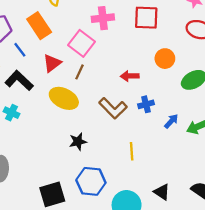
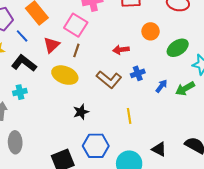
cyan cross: (11, 113) -> (20, 92), turned -32

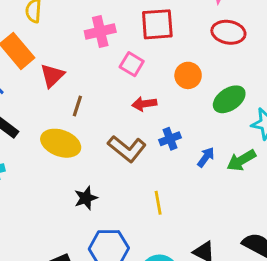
pink square: (76, 25) -> (132, 64), moved, size x0.7
red triangle: (51, 45) -> (52, 76), moved

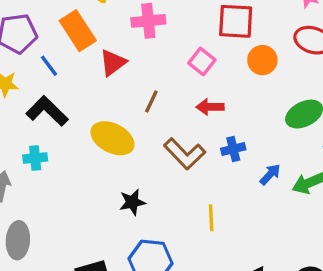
pink cross: (100, 31) -> (148, 21), moved
orange circle: (188, 75) -> (262, 60), moved
brown line: (77, 106) -> (151, 102), moved

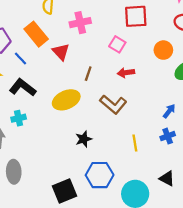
orange circle: (262, 60) -> (163, 50), moved
red triangle: (113, 63) -> (61, 52), turned -30
yellow ellipse: (112, 138) -> (66, 100), turned -44
blue cross: (233, 149) -> (168, 136), moved

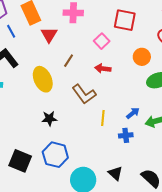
yellow ellipse: (66, 100) -> (43, 79), turned 75
yellow line: (135, 143) -> (103, 118), moved
black square: (65, 191) -> (20, 161), turned 30

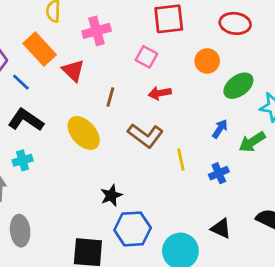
blue arrow: (133, 113) -> (220, 129), moved
black star: (49, 119) -> (111, 195), moved

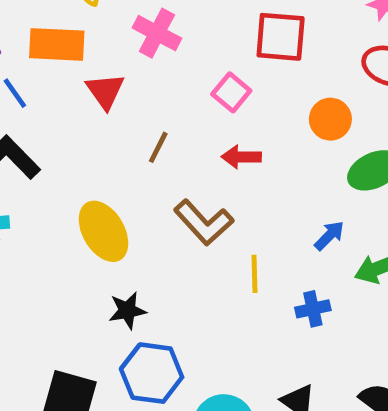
pink cross: (97, 31) -> (157, 33), turned 32
orange rectangle: (40, 49) -> (57, 44), turned -56
yellow ellipse: (84, 133) -> (103, 231), moved

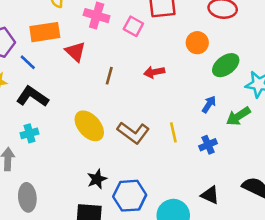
pink square: (231, 92) -> (133, 26), moved
brown L-shape: (204, 222) -> (133, 133), moved
black star: (127, 310) -> (97, 179), moved

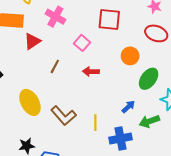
pink square: (133, 26) -> (82, 43), moved
red triangle: (75, 52) -> (32, 41), turned 30
green ellipse: (226, 65) -> (149, 79), turned -30
blue cross: (208, 145) -> (120, 138), size x1.5

